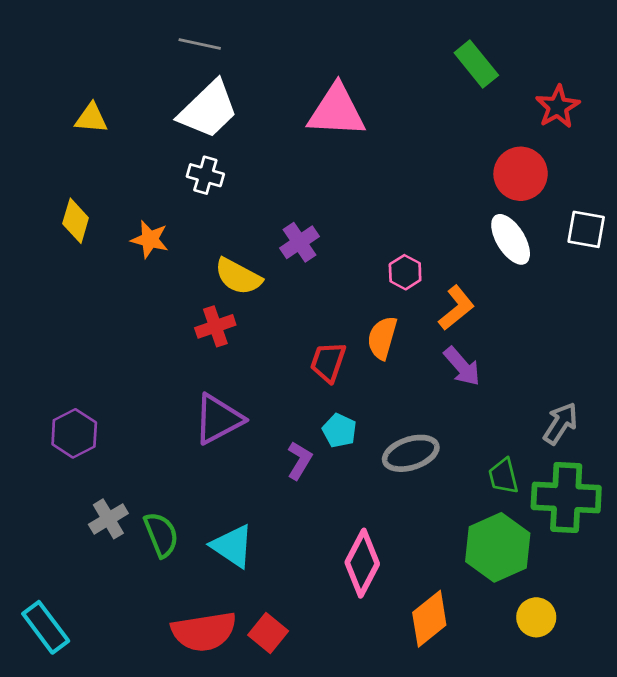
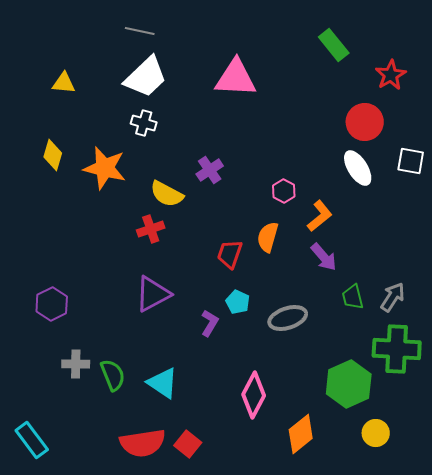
orange star: (150, 239) -> (105, 168), size x1.6
green trapezoid: (503, 476) -> (353, 297), moved
gray cross: (108, 519) -> (76, 364), turned 32

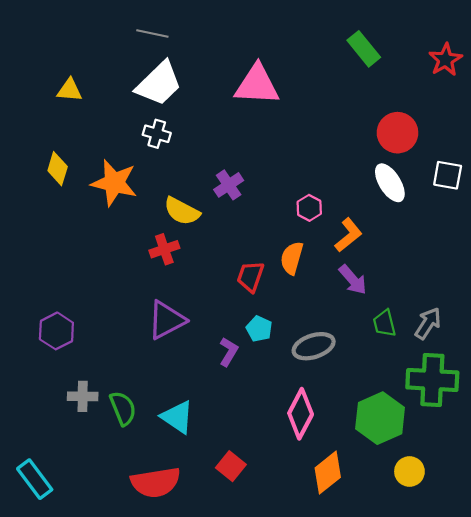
red star: (391, 75) -> (445, 60), moved
pink diamond: (254, 395) -> (301, 414), moved
red square: (188, 444) -> (231, 466), moved

